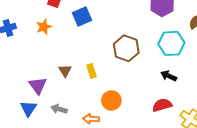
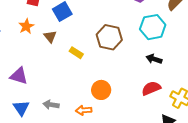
brown triangle: (65, 71) -> (50, 37), moved
yellow rectangle: (91, 71) -> (76, 53), moved, turned -32
purple triangle: (38, 86) -> (19, 76), moved, turned -30

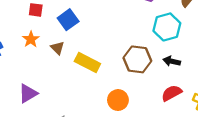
brown hexagon: (109, 37) -> (137, 59), moved
yellow rectangle: (76, 53) -> (87, 62), size x1.6
purple triangle: (19, 76) -> (28, 93), turned -42

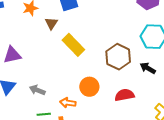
red semicircle: (172, 93) -> (125, 95), moved

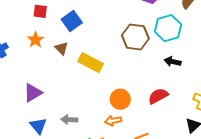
brown hexagon: (118, 57) -> (135, 37), moved
orange arrow: (68, 103) -> (113, 121), moved

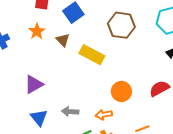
brown hexagon: (135, 37) -> (121, 25), moved
orange arrow: (113, 121) -> (104, 115), moved

